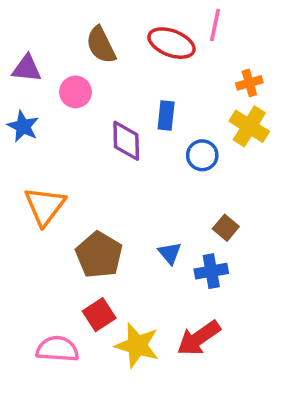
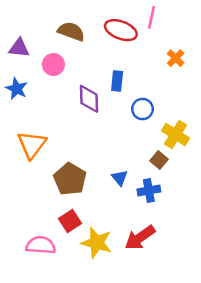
brown semicircle: (101, 45) -> (71, 31), turned 136
orange cross: (249, 83) -> (176, 58), turned -30
yellow cross: (249, 126) -> (176, 134), moved

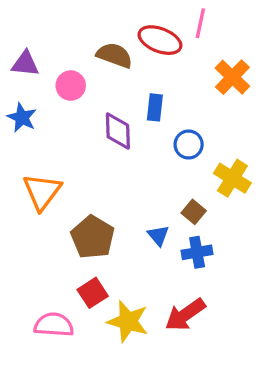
brown semicircle: (71, 31) -> (114, 55), moved
orange cross: (176, 58) -> (232, 77), size x1.5
brown square: (159, 160) -> (194, 212), moved

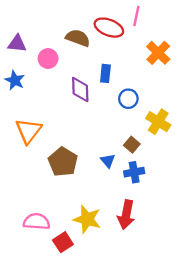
red square: (93, 293) -> (63, 242), moved
red arrow: (185, 315) -> (126, 215), turned -44

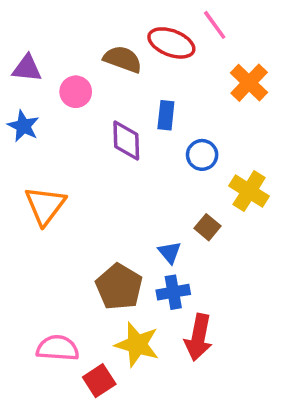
pink line: (136, 16) -> (215, 25), turned -48
brown pentagon: (63, 162) -> (119, 287), moved
blue cross: (134, 172) -> (173, 292), moved

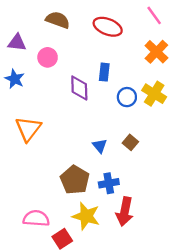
pink line: (215, 25) -> (154, 15), moved
brown semicircle: (123, 59) -> (58, 20), moved
yellow cross: (249, 191) -> (154, 94), moved
blue triangle: (170, 252) -> (100, 146), moved

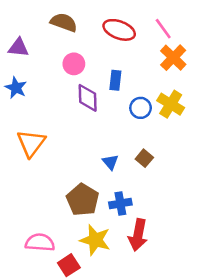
pink line: (154, 15) -> (163, 29), moved
pink circle: (48, 57) -> (74, 64), moved

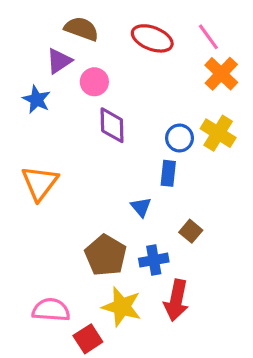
purple triangle: (18, 48) -> (59, 61), moved, turned -40
blue rectangle: (115, 80) -> (168, 173), moved
blue star: (16, 88) -> (37, 99), moved
brown square: (144, 158) -> (191, 231), moved

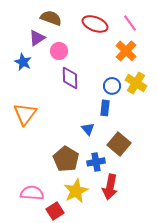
orange cross: (221, 74) -> (126, 51), moved
brown square: (191, 231) -> (119, 144), size x1.6
yellow star: (122, 307) -> (76, 191), turned 30

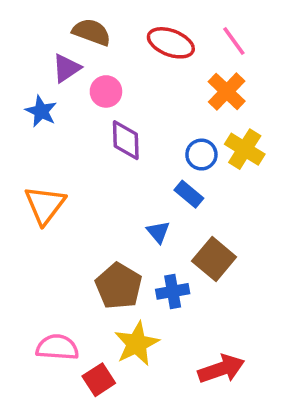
blue rectangle: (105, 108) -> (189, 194), turned -56
red arrow: (110, 187) -> (221, 369), moved, turned -120

